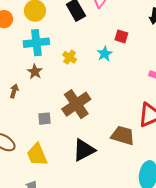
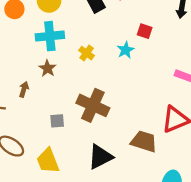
brown cross: (76, 104) -> (93, 105), turned -32

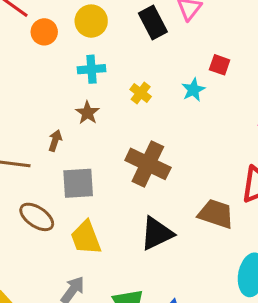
cyan cross: (50, 36) -> (91, 69), size x0.7
gray square: (57, 121) -> (78, 183), moved, size x1.6

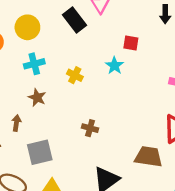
brown cross: (148, 164) -> (90, 128), size x0.5

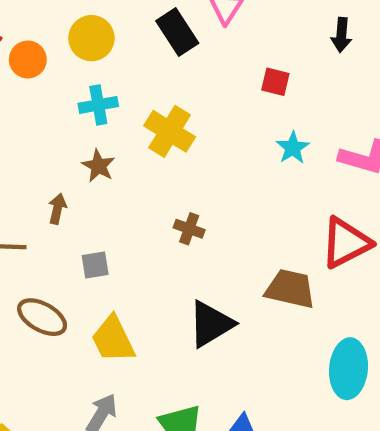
cyan star: (114, 66) -> (293, 148), moved
yellow cross: (75, 75) -> (170, 131), size x1.6
gray square: (40, 152) -> (95, 265), size x0.6

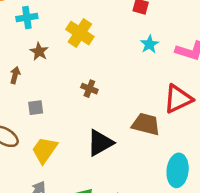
cyan cross: (98, 105) -> (27, 17), moved
yellow trapezoid: (113, 339) -> (45, 150), turned 60

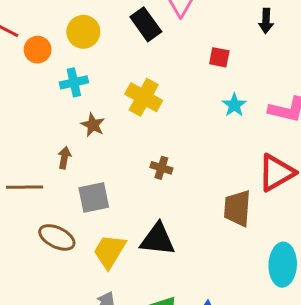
gray square: (36, 108) -> (94, 197), size x1.5
brown trapezoid: (146, 124) -> (237, 208), turned -96
black triangle: (100, 143) -> (158, 239), moved, turned 40

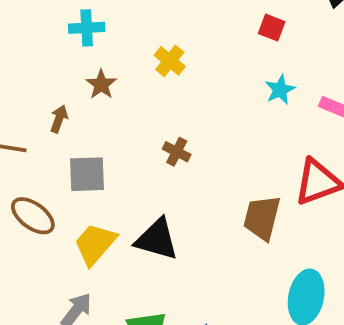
yellow cross: (144, 97) -> (170, 61), size x0.7

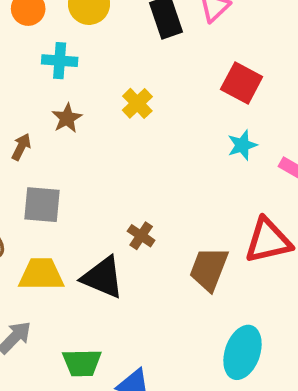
red square: (272, 28) -> (242, 83), size x1.5
brown cross: (177, 152) -> (141, 236), moved
yellow trapezoid: (95, 244) -> (41, 274), turned 42

